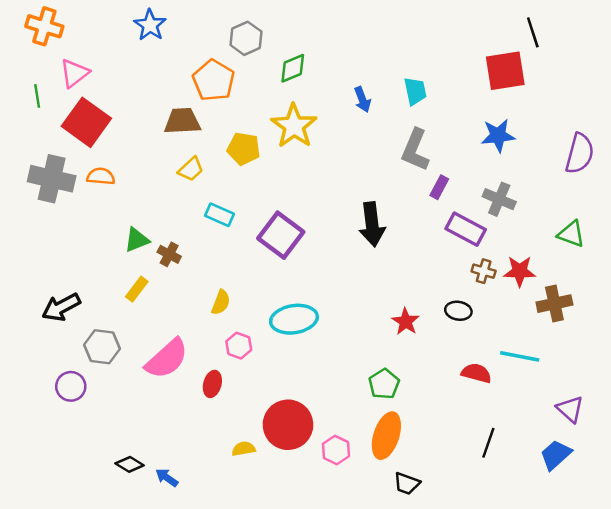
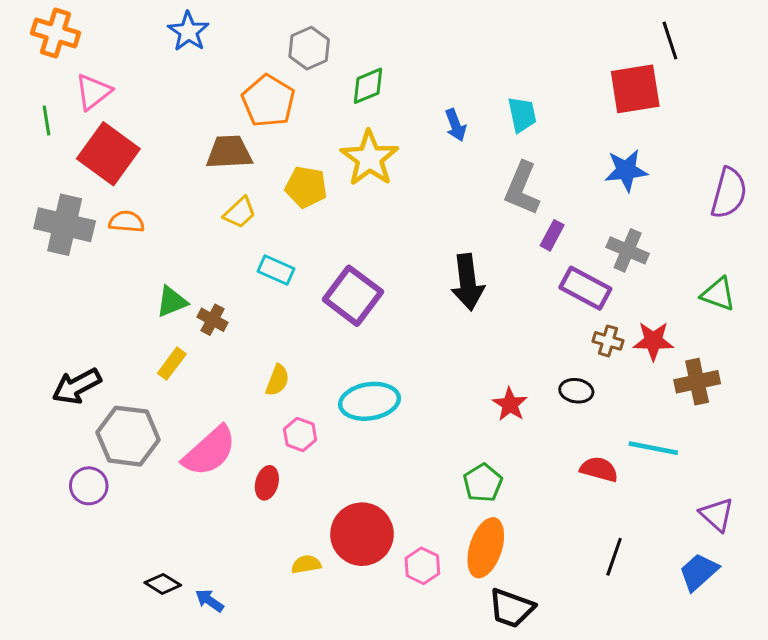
gray hexagon: (102, 347) -> (128, 436), size x1.4
black trapezoid: (407, 484) -> (511, 608), size x1.4

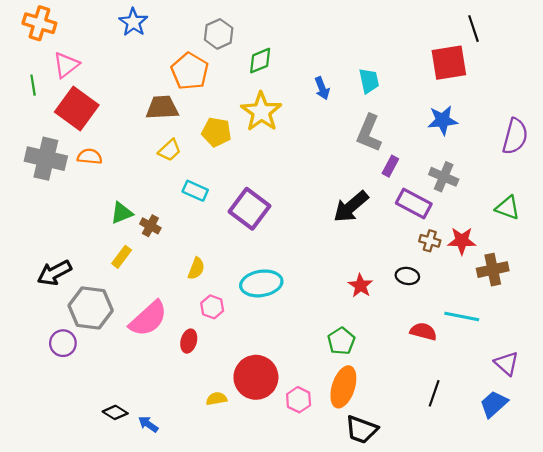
black arrow: (468, 282) -> (351, 207), moved, turned 57

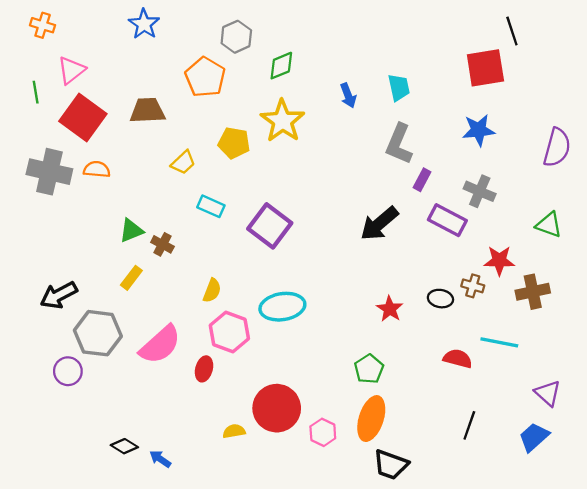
orange cross: (39, 23) -> (43, 25), size x0.7
brown trapezoid: (162, 107) -> (147, 111), moved
brown cross: (430, 241) -> (473, 286), moved
pink hexagon: (212, 307) -> (229, 332), size x1.6

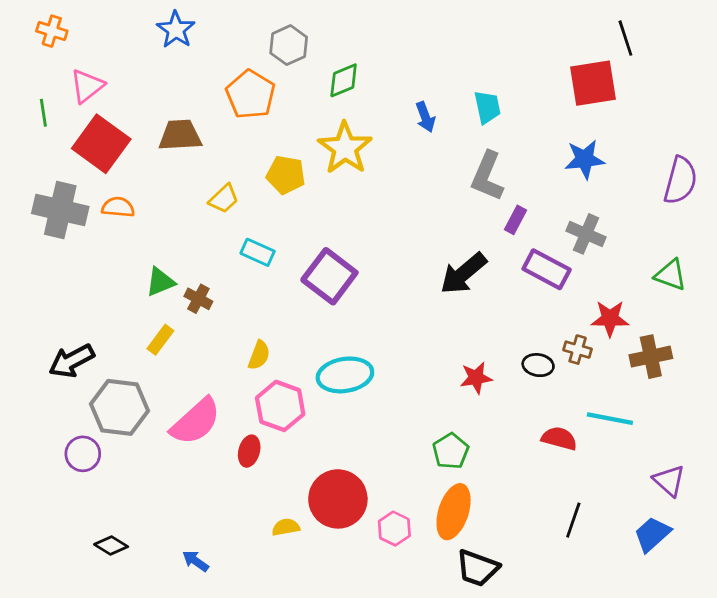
red star: (390, 309) -> (476, 378), turned 30
black diamond: (124, 446) -> (111, 545), moved

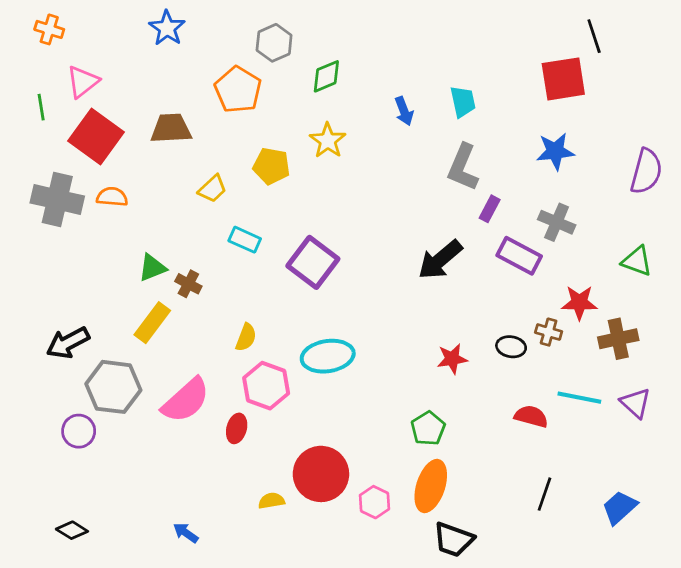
yellow star: (345, 148) -> (328, 141), size x0.7
yellow rectangle: (160, 340) -> (152, 323), size x1.4
purple triangle: (669, 481) -> (636, 403), moved
black diamond: (111, 545) -> (72, 530), moved

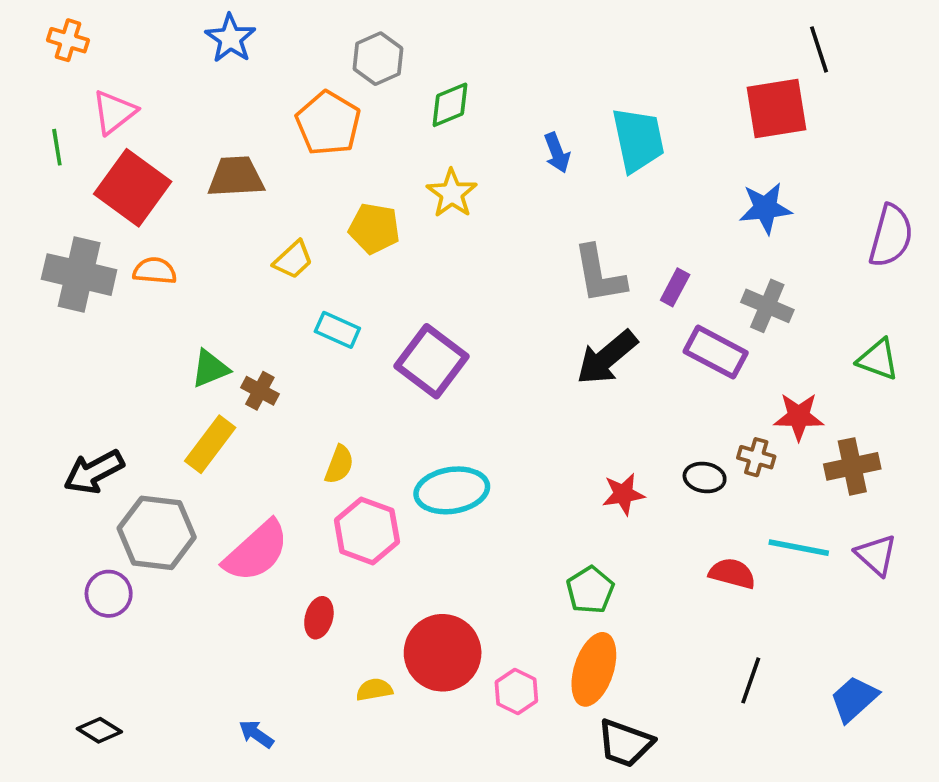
cyan trapezoid: (463, 102) -> (638, 140), size x1.5
gray L-shape: (463, 167) -> (599, 275), moved, turned -33
red ellipse: (237, 428) -> (319, 618), moved

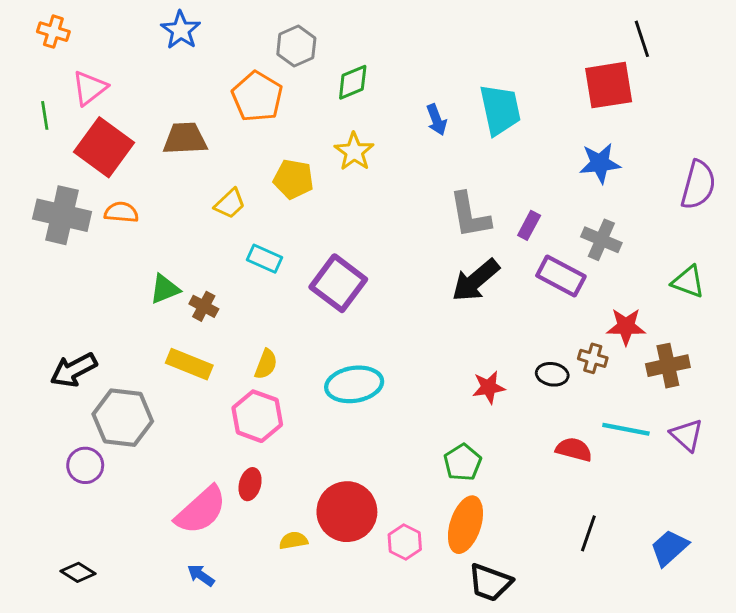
yellow rectangle: (210, 444) -> (189, 364), moved, turned 75
pink hexagon: (367, 531) -> (257, 416), moved
pink semicircle: (256, 551) -> (201, 510), moved

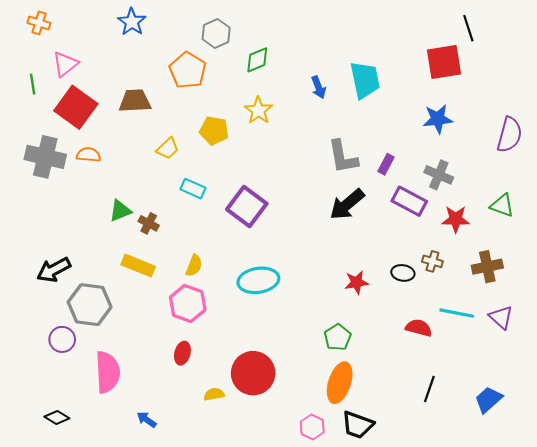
red star: (626, 327) -> (456, 219), moved
pink semicircle: (201, 510) -> (108, 372), moved, turned -51
pink hexagon: (405, 542) -> (312, 427), moved

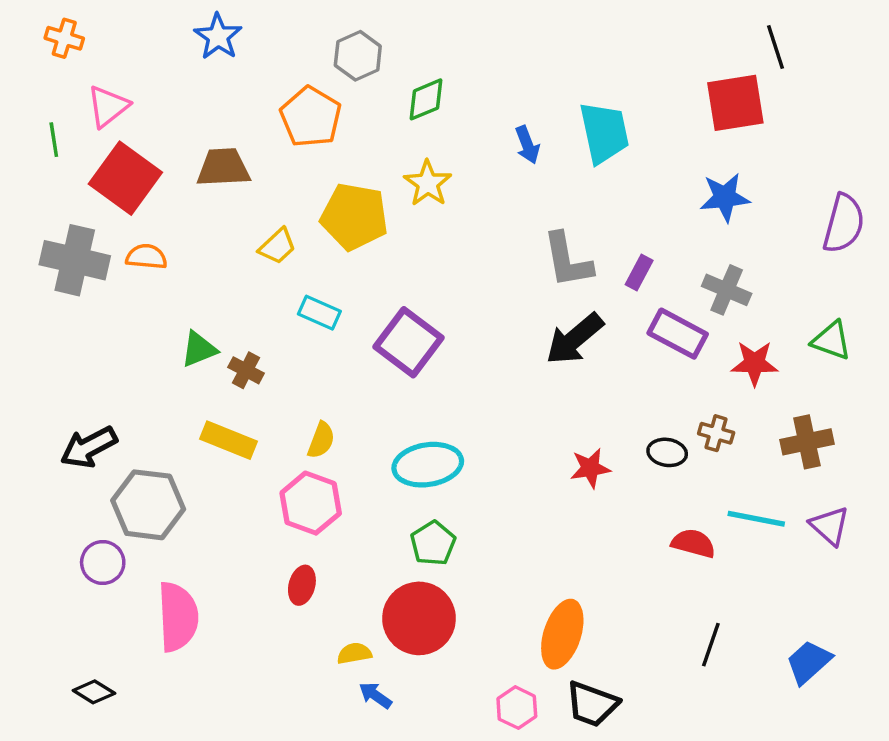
yellow pentagon: (214, 131) -> (354, 216), size x1.4
green pentagon: (338, 337) -> (433, 543), moved
blue arrow: (147, 420) -> (375, 695), moved

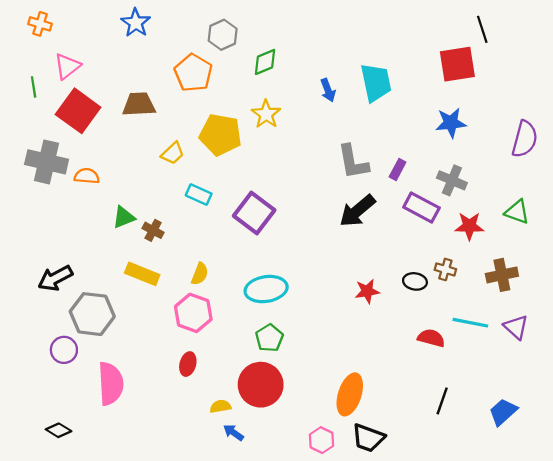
orange semicircle: (146, 257) -> (87, 176), moved

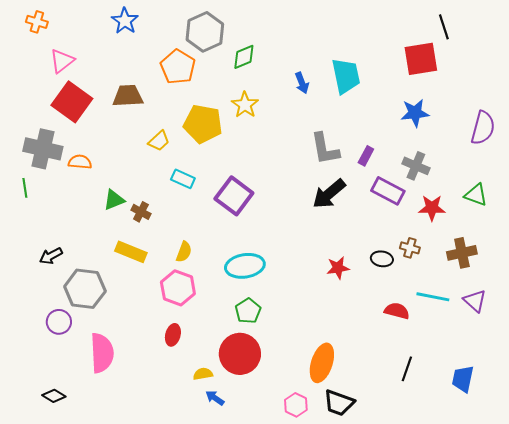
gray hexagon: (223, 35) -> (205, 32), size x1.4
green line: (34, 87) -> (25, 188), moved
black arrow: (55, 278) -> (51, 256), size x0.7
blue trapezoid: (503, 412) -> (463, 379), turned -36

